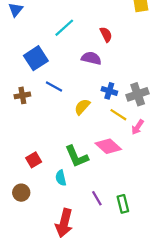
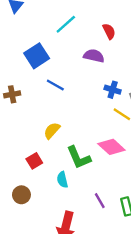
brown cross: (22, 95) -> (12, 94), moved
yellow semicircle: (82, 107) -> (52, 131), moved

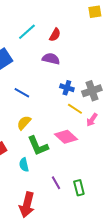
red semicircle: (109, 31) -> (55, 35), moved, turned 56
blue line: (55, 85) -> (22, 93), moved
yellow semicircle: (52, 131) -> (24, 123), moved

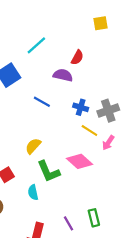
yellow square: (95, 12) -> (101, 23), moved
red semicircle: (55, 35) -> (77, 58), moved
blue line: (22, 93) -> (42, 102), moved
purple line: (56, 183) -> (68, 223), moved

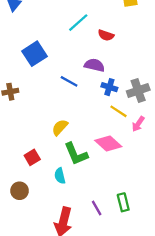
cyan line: (36, 45) -> (78, 23), moved
red semicircle: (77, 58) -> (106, 35), turned 80
purple semicircle: (63, 75) -> (94, 65), moved

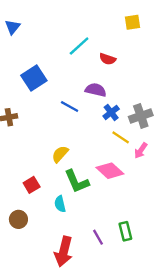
blue cross: (109, 87) -> (111, 112), turned 35

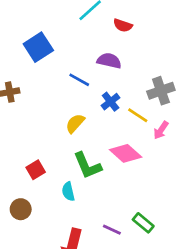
blue cross: (111, 112) -> (111, 102), moved
yellow semicircle: (60, 154) -> (75, 123), moved
green rectangle: (125, 231) -> (143, 223), turned -36
purple line: (98, 237) -> (112, 230), turned -35

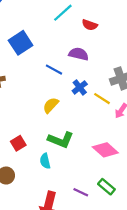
pink diamond: (126, 153) -> (105, 150), moved
green L-shape: (87, 166) -> (61, 140), turned -45

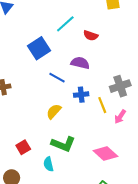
blue square: (21, 43) -> (39, 48), moved
blue cross: (80, 87) -> (81, 95), turned 32
yellow line: (102, 99) -> (102, 105), turned 35

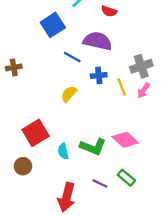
purple semicircle: (80, 63) -> (98, 41), size x1.4
pink arrow: (120, 117) -> (144, 90), moved
green L-shape: (63, 144) -> (93, 147), moved
red square: (23, 147) -> (36, 133), size x1.6

